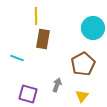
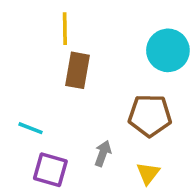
cyan line: (17, 58) -> (30, 128), moved
brown pentagon: (83, 64) -> (150, 115), turned 30

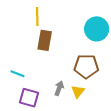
yellow triangle: (148, 173) -> (78, 91), moved

